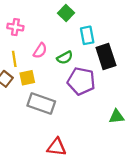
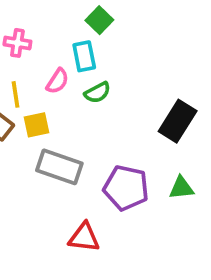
cyan rectangle: (87, 35) -> (84, 56), moved
black rectangle: (106, 56) -> (178, 121), moved, turned 50
purple pentagon: (81, 81) -> (126, 188), moved

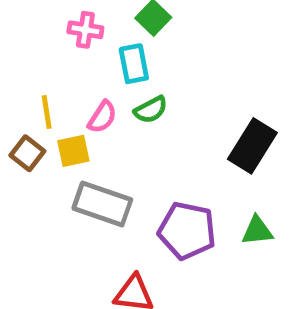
pink cross: (17, 43) -> (85, 30), moved
pink semicircle: (57, 81) -> (102, 117), moved

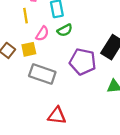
yellow line: (47, 112) -> (25, 16), moved
purple pentagon: (187, 231) -> (83, 62), moved

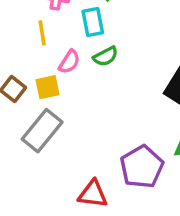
purple pentagon: (83, 62) -> (142, 167), moved, turned 30
gray rectangle: (42, 74) -> (42, 131), moved, turned -70

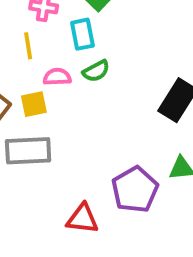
pink semicircle: (69, 62) -> (57, 77), turned -125
gray rectangle: (42, 131) -> (28, 151), turned 48

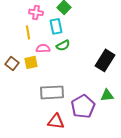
gray rectangle: (28, 151) -> (52, 92), moved

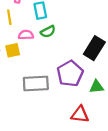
purple pentagon: (83, 106) -> (70, 74), moved
red triangle: (56, 121) -> (80, 114), moved

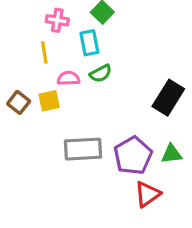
purple pentagon: (70, 74) -> (133, 156), moved
red triangle: (80, 114) -> (147, 194), turned -42

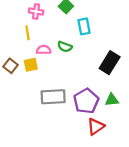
cyan rectangle: (89, 43) -> (84, 26), moved
green semicircle: (101, 73) -> (65, 47), turned 48

